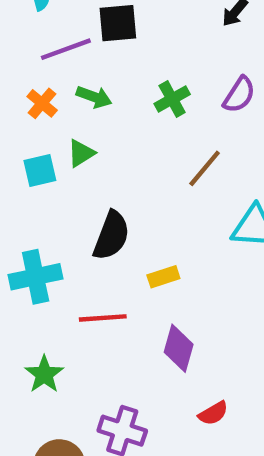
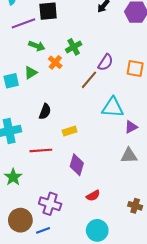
purple semicircle: (239, 95) -> (105, 62), moved
orange cross: (42, 103) -> (55, 62), moved
black semicircle: (111, 236) -> (45, 112), size x0.7

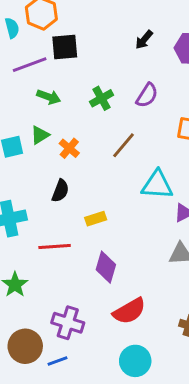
orange cross: (55, 62) -> (69, 148), moved
purple semicircle: (105, 62) -> (147, 95), moved
red semicircle: (93, 196) -> (129, 311), size x1.6

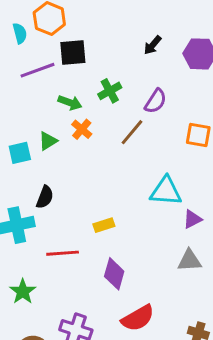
green arrow: (49, 97) -> (70, 103), moved
green cross: (101, 98) -> (110, 91), moved
brown line: (123, 145) -> (132, 132), moved
orange cross: (69, 148) -> (82, 129), moved
black semicircle: (60, 191) -> (45, 197), moved

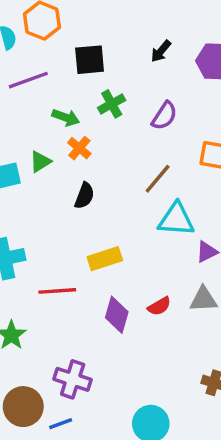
black square: (73, 52) -> (90, 60), moved
brown line: (132, 132) -> (158, 179), moved
black semicircle: (45, 197) -> (84, 196), moved
yellow rectangle: (104, 225) -> (105, 259), size x1.4
red semicircle: (138, 318) -> (159, 306), moved, size x0.6

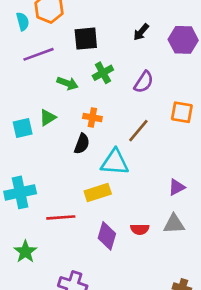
orange cross: (79, 148) -> (92, 117), moved, turned -30
cyan triangle: (176, 220) -> (115, 162), moved
red semicircle: (159, 306) -> (140, 229), turned 30

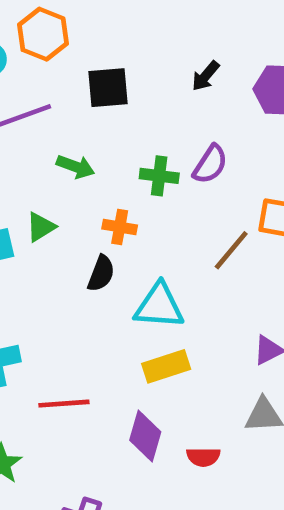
green cross: (103, 73) -> (159, 176), moved, turned 36
brown line: (138, 131) -> (231, 250), moved
yellow rectangle: (98, 192) -> (166, 366), moved
red semicircle: (140, 229) -> (203, 457), moved

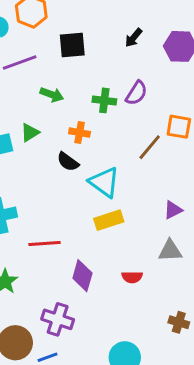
black semicircle: (101, 273) -> (68, 162), turned 105
cyan triangle: (159, 306) -> (104, 182), turned 32
purple diamond: (145, 436) -> (82, 276), moved

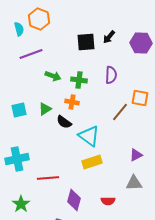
black square: (72, 45) -> (86, 42), moved
purple semicircle: (136, 93) -> (111, 75), turned -30
green cross: (104, 100) -> (79, 80), moved
green triangle: (30, 133) -> (45, 109), moved

